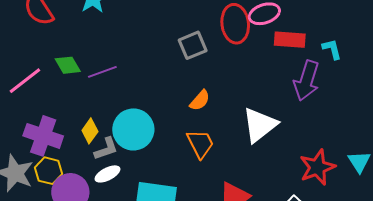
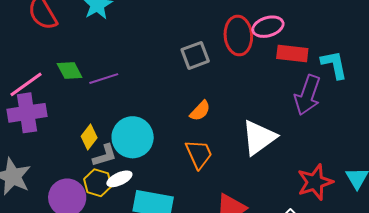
cyan L-shape: (332, 49) -> (334, 65), size x1.4
purple cross: (43, 136) -> (27, 113), moved, turned -30
yellow hexagon: (48, 171) -> (98, 183), moved
white ellipse: (107, 174) -> (119, 179), moved

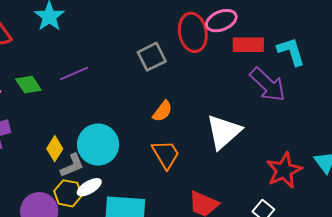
purple line: (104, 79) -> (74, 73), moved
purple arrow: (307, 95) -> (268, 85), turned -60

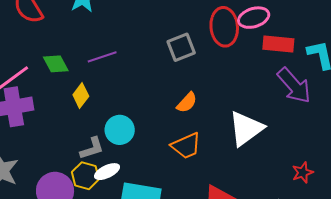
cyan circle: (98, 145) -> (120, 130), size x0.7
yellow diamond: (55, 149) -> (81, 95), moved
orange trapezoid: (166, 154) -> (186, 146), turned 92
red star: (284, 170) -> (303, 172), size x0.6

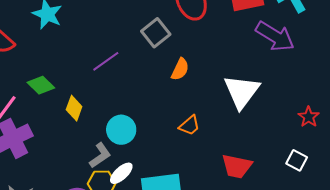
purple line: (102, 57) -> (106, 61), moved
orange semicircle: (187, 103) -> (180, 69), moved
orange trapezoid: (186, 146) -> (189, 125), size x0.7

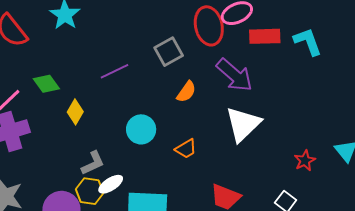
purple arrow: (275, 36) -> (234, 75), moved
cyan circle: (121, 130) -> (141, 129), moved

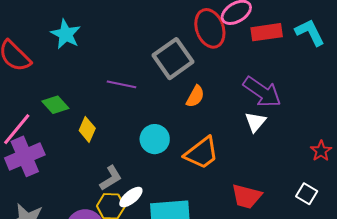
gray square: (169, 52) -> (173, 59), size x1.4
purple line: (114, 71) -> (121, 84), turned 44
purple arrow: (234, 75) -> (262, 92), moved
white triangle: (243, 124) -> (255, 122), size x0.6
orange trapezoid: (186, 149) -> (202, 153), size x1.6

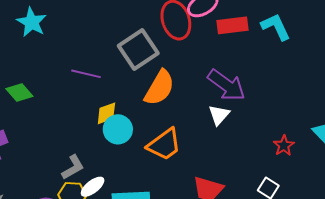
orange semicircle: (195, 96) -> (159, 88), size x1.6
yellow diamond: (87, 129) -> (106, 113), moved, turned 45

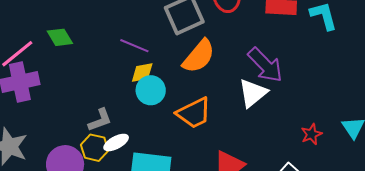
purple line: (86, 74) -> (134, 46), moved
white triangle: (219, 115) -> (253, 93), size x1.4

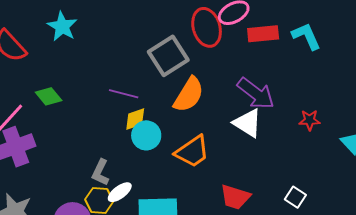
white triangle: (253, 93) -> (248, 123), turned -40
gray L-shape: (100, 120) -> (100, 172), turned 144
red star: (311, 134) -> (310, 120), moved, turned 30

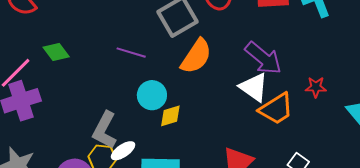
yellow diamond: (135, 119) -> (170, 116), moved
orange trapezoid: (192, 152) -> (276, 109), moved
gray L-shape: (100, 172) -> (105, 130), size x1.4

